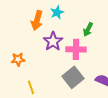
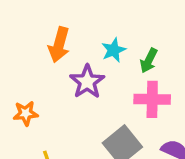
cyan star: (57, 12) -> (114, 50), moved
pink cross: (76, 49) -> (152, 99), moved

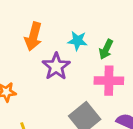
cyan star: (114, 50) -> (78, 41), turned 30

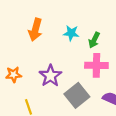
purple star: (56, 66) -> (50, 76), moved

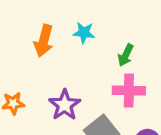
cyan star: (71, 33) -> (84, 33), moved

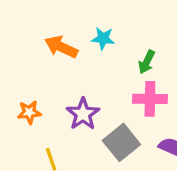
orange arrow: (44, 41) -> (61, 47), turned 100

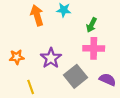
orange arrow: (61, 47) -> (37, 15), turned 48

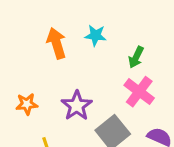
pink cross: (94, 48) -> (139, 92), turned 36

